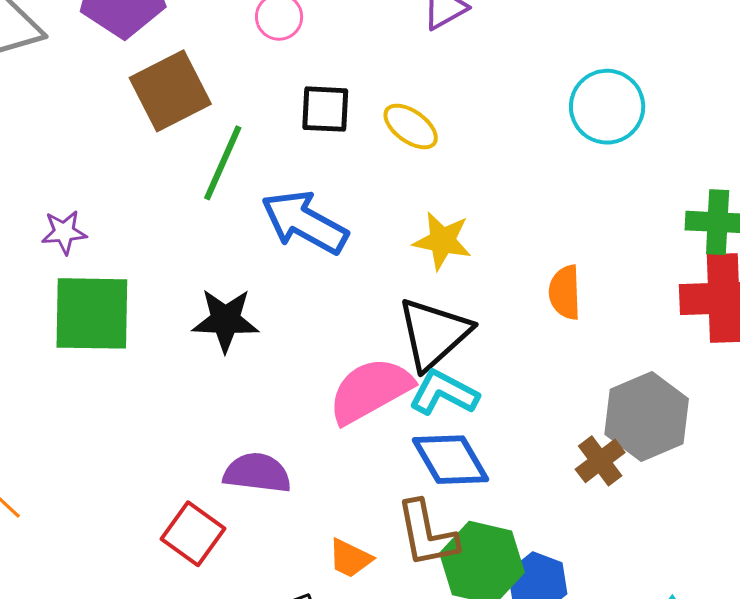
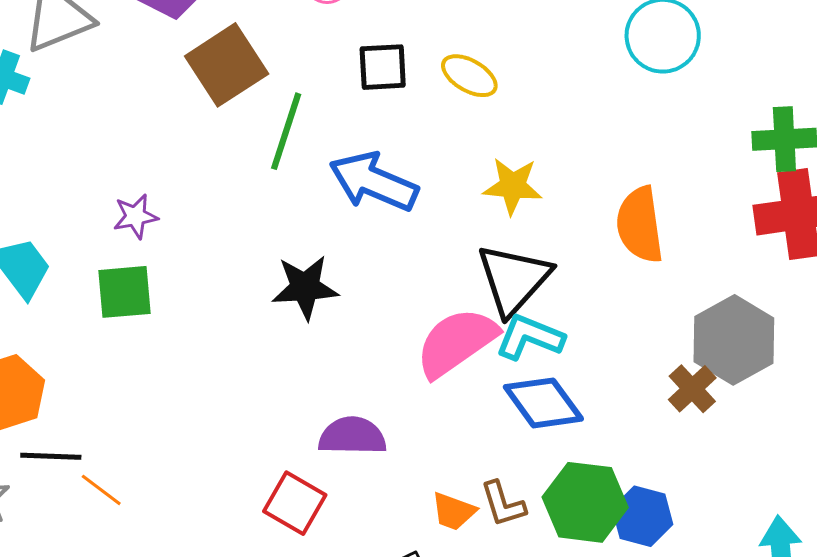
orange semicircle: (565, 292) -> (640, 225), size x1.4
green square: (92, 313) -> (125, 292), moved, size x0.7
brown L-shape: (427, 534) -> (503, 504), moved, size x0.7

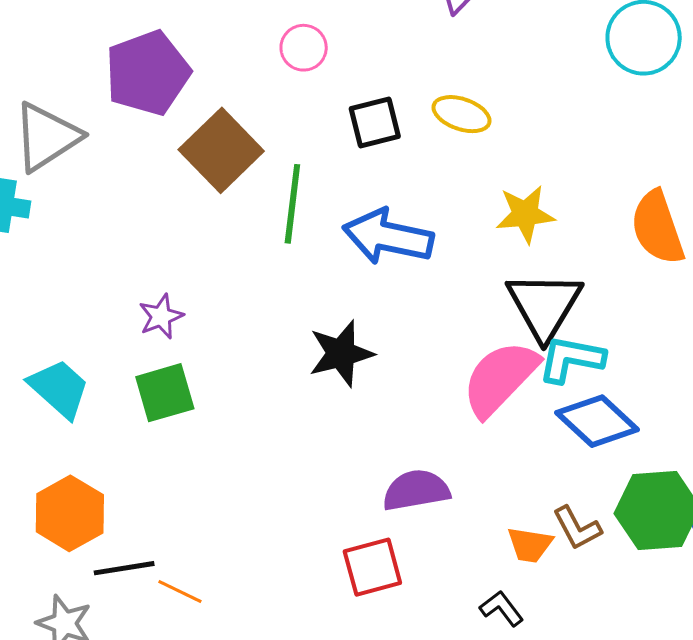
red square: (295, 503) -> (372, 567), turned -34

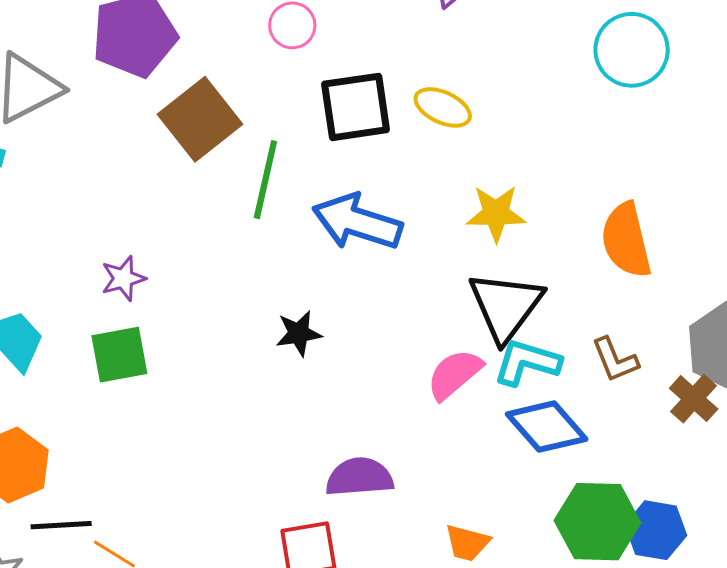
black square: (375, 122) -> (356, 107), size x1.4
black star: (341, 353) -> (299, 333), size x0.7
pink semicircle: (500, 378) -> (454, 374), size x0.7
brown L-shape: (577, 528) -> (615, 360), moved

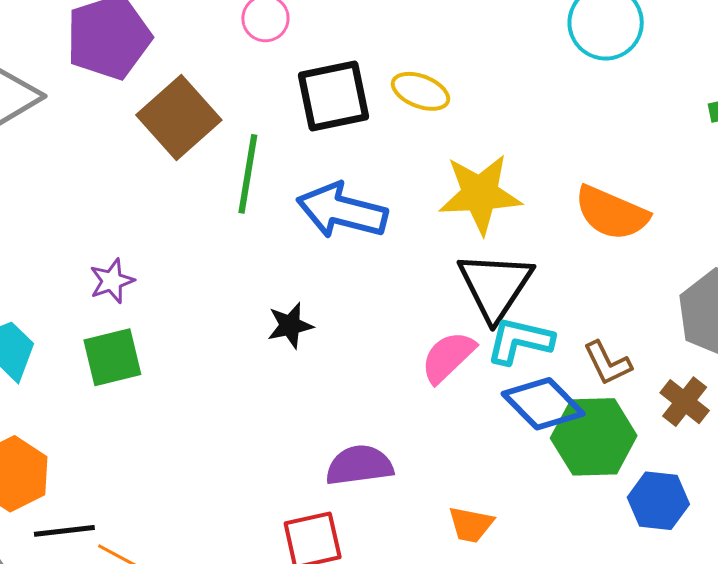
yellow star: (496, 213) -> (480, 194), size x1.4
orange semicircle: (626, 240) -> (612, 213), turned -50
brown L-shape: (615, 360) -> (607, 363), moved
brown cross: (694, 399) -> (685, 402), moved
green hexagon: (597, 522) -> (594, 437), moved

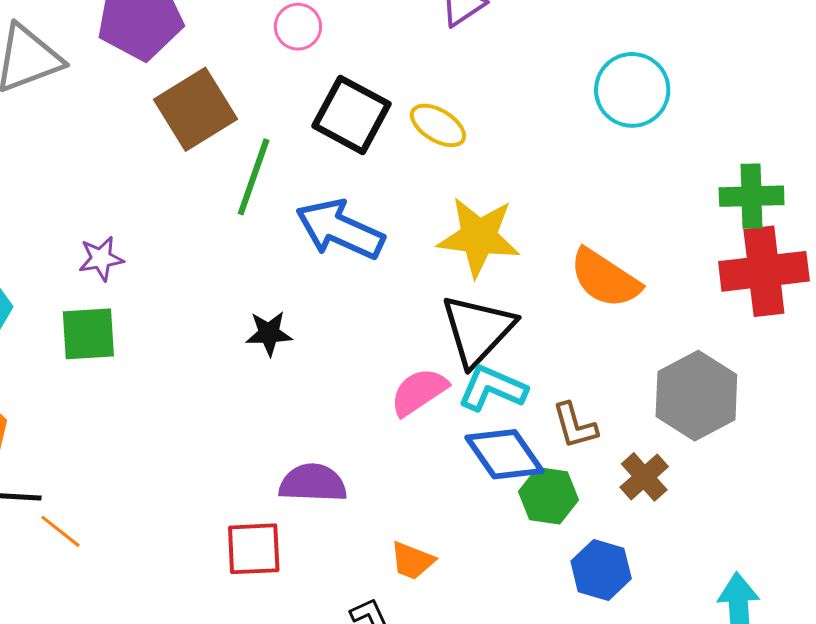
black square: (334, 96) -> (352, 115), turned 30
green hexagon: (594, 437) -> (549, 496), size x0.7

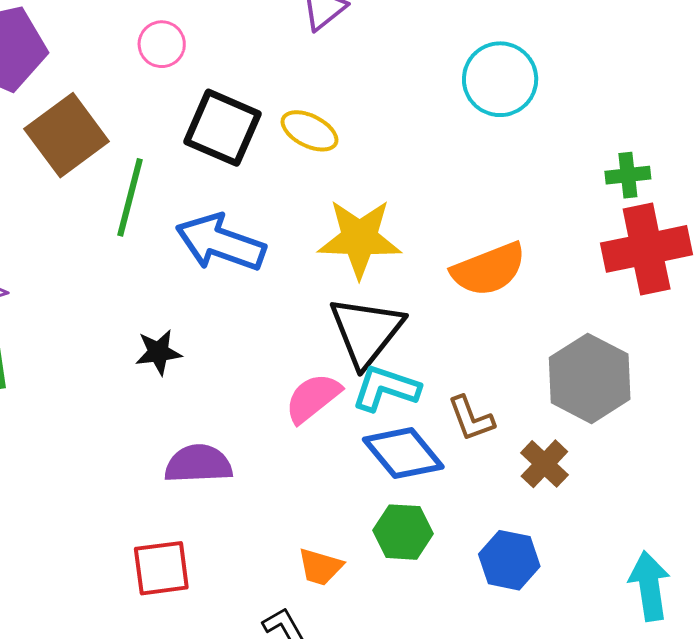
green cross: (752, 196) -> (628, 175), size x0.7
orange semicircle: (605, 278) -> (489, 269), turned -50
purple semicircle: (313, 483) -> (198, 464), moved
green hexagon: (549, 496) -> (403, 532), moved

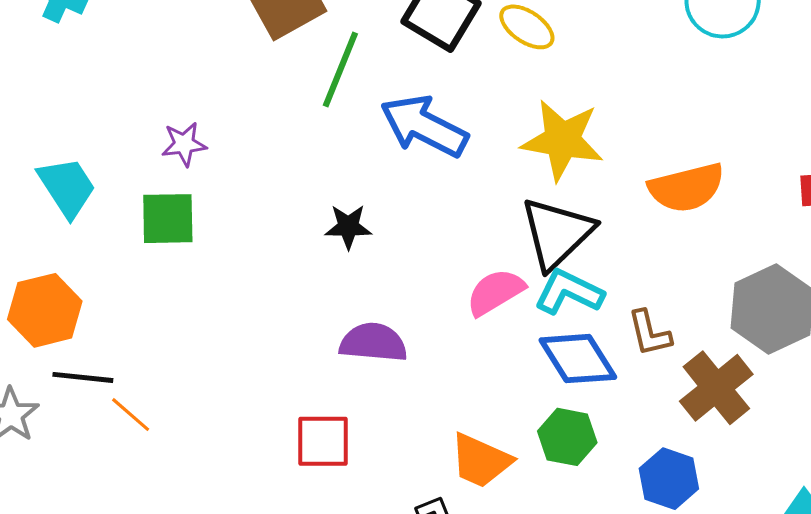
brown cross: (544, 464) -> (716, 388), size x1.5
orange trapezoid: (320, 567) -> (481, 461), size x1.4

